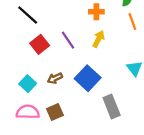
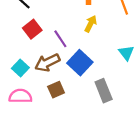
purple line: (68, 40) -> (60, 39), moved
brown arrow: (55, 78) -> (47, 63), size x1.6
brown square: (55, 112) -> (56, 90), moved

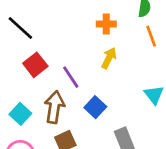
brown arrow: (47, 63) -> (54, 107), turned 125
blue square: (80, 63) -> (95, 107), size x0.7

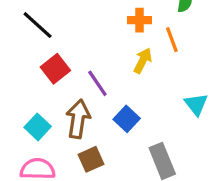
orange line: (151, 36) -> (172, 40), moved

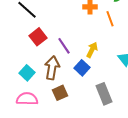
yellow arrow: (143, 61) -> (92, 50), moved

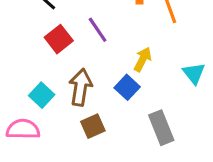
purple line: (64, 46) -> (98, 30), moved
pink semicircle: (27, 99) -> (23, 129), moved

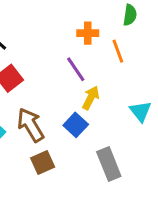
purple line: (98, 30) -> (76, 69), moved
brown arrow: (80, 87) -> (31, 125), turned -40

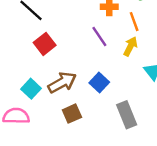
yellow arrow: (91, 98) -> (130, 46), moved
brown arrow: (31, 125) -> (62, 82), turned 92

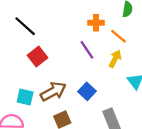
orange line: (134, 22) -> (118, 36), turned -30
cyan square: (31, 89) -> (25, 97), turned -30

